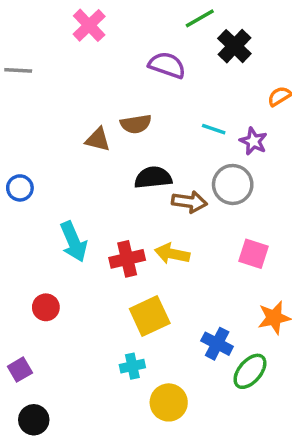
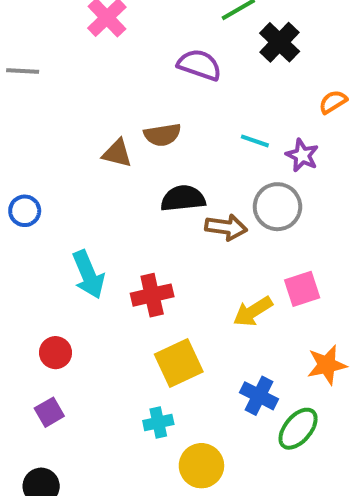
yellow arrow: (172, 254) -> (253, 312), moved, turned -44
pink square: (253, 254) -> (302, 289), turned -36
purple square: (20, 370) -> (49, 412), moved

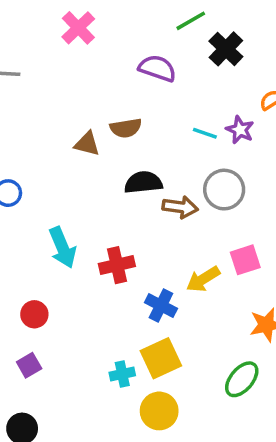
purple star: (302, 155) -> (240, 130), moved
yellow square: (179, 363) -> (161, 358), moved
blue cross: (259, 396) -> (161, 306), moved

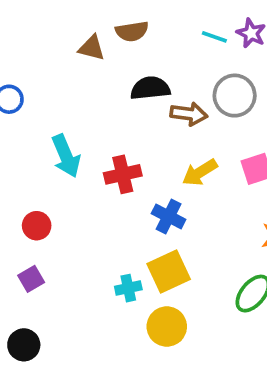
yellow arrow: (203, 279) -> (200, 173), moved

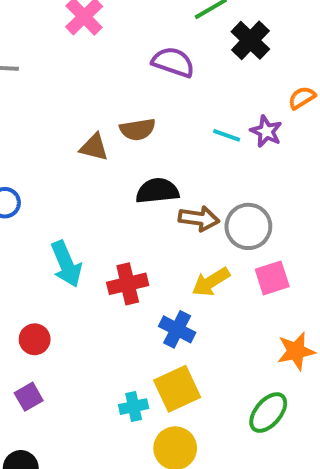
gray circle: (235, 96) -> (248, 226), moved

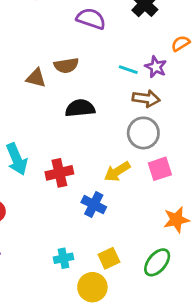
brown arrow: (199, 219) -> (146, 99), moved
yellow square: (177, 389) -> (109, 258), moved, size x0.7

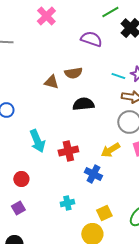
cyan cross: (64, 258) -> (67, 203), moved

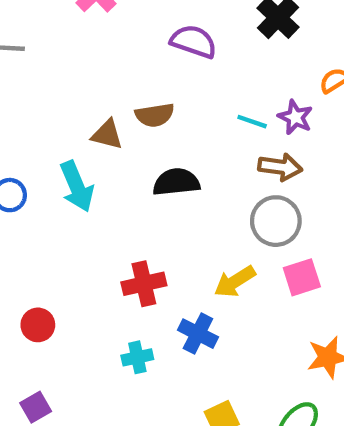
cyan arrow: (37, 141) -> (77, 186), moved
red circle: (21, 179) -> (38, 325), moved
cyan cross: (67, 203) -> (137, 357), moved

